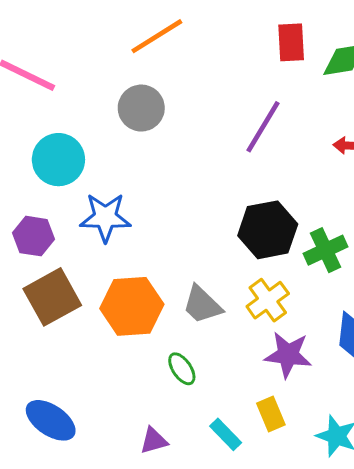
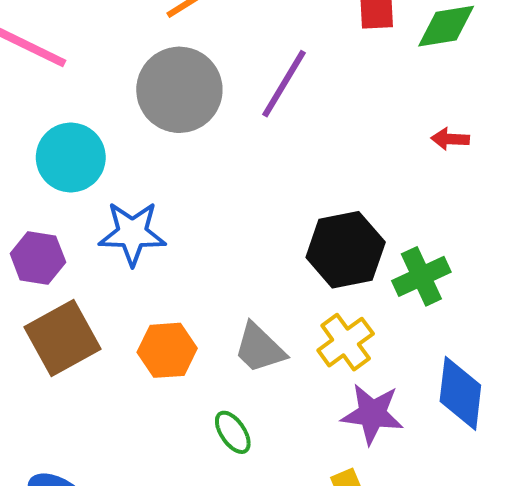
gray circle: (141, 108) -> (179, 90), size x1.4
purple line: (263, 127) -> (284, 84), moved
orange hexagon: (132, 306) -> (167, 350), size x0.7

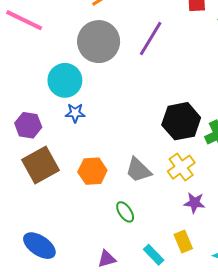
cyan circle: (71, 157) -> (65, 80), moved
blue star: (132, 233) -> (75, 113), size x0.6
purple star: (372, 414) -> (194, 203), size x0.7

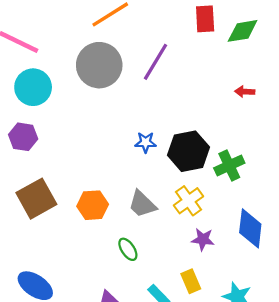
cyan circle: (65, 80) -> (33, 87), moved
blue star: (75, 113) -> (146, 142), moved
purple hexagon: (28, 125) -> (23, 137), moved

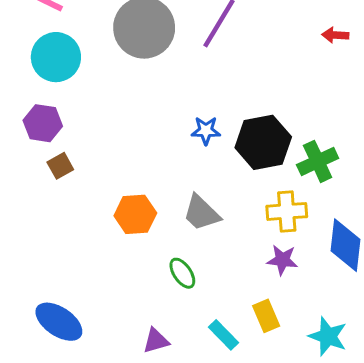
red arrow: (245, 92) -> (335, 35), moved
brown square: (36, 199) -> (60, 166), moved, size x0.5
yellow cross: (189, 201) -> (287, 211), moved, turned 32

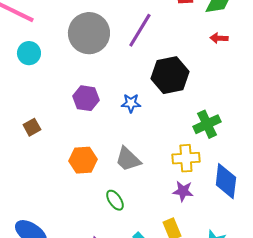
cyan circle: (56, 57) -> (29, 53), size x0.7
purple hexagon: (43, 123) -> (86, 98), moved
black hexagon: (263, 142) -> (170, 75), moved

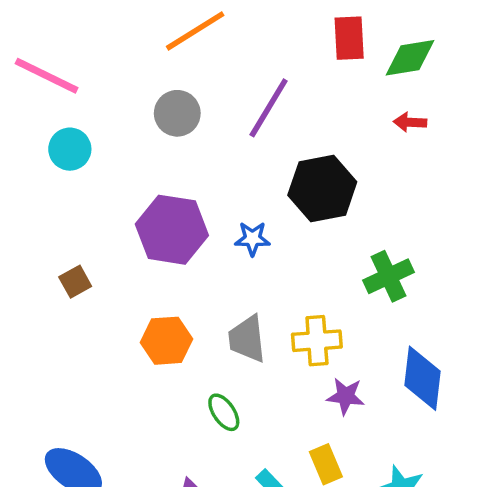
gray circle: (89, 33) -> (177, 113), size x0.6
purple hexagon: (86, 98) -> (172, 230), size x1.5
yellow cross: (186, 158) -> (317, 341), moved
gray trapezoid: (128, 159) -> (247, 339), turned 40

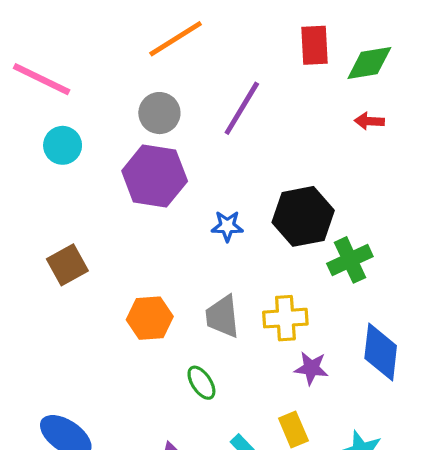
black hexagon: (322, 188) -> (303, 216), moved
purple hexagon: (172, 230) -> (155, 176), moved
brown square: (75, 282) -> (67, 265), size x1.4

